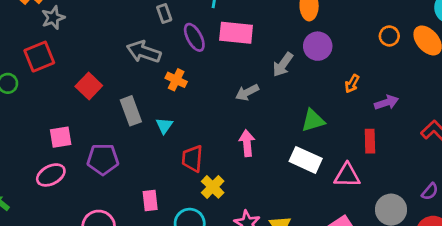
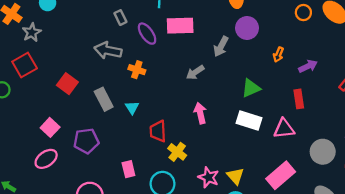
pink square: (61, 137) -> (50, 127), turned -30

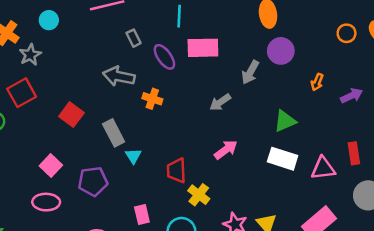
red rectangle: (299, 99) -> (354, 153), moved
cyan triangle: (132, 108) -> (133, 156), moved
pink arrow: (200, 113) -> (226, 150), turned 66
pink ellipse: (46, 159) -> (46, 202), turned 35

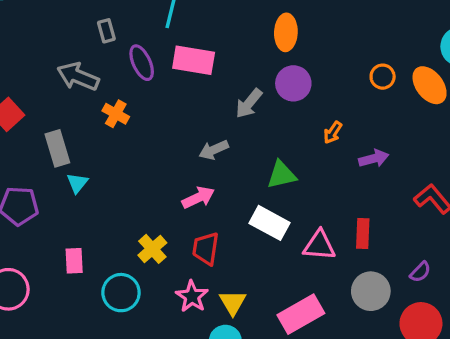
gray arrow: (220, 102) -> (214, 150), moved
red trapezoid: (177, 170) -> (206, 249), moved

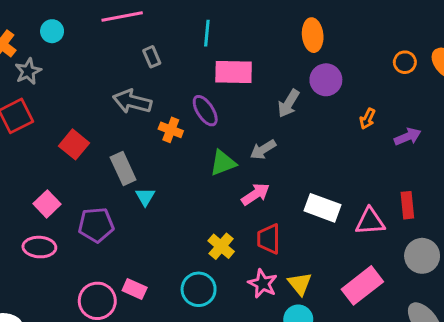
purple ellipse: (142, 63) -> (205, 111), moved
green triangle: (281, 175) -> (223, 163), moved
pink rectangle: (74, 261) -> (135, 289), moved, turned -55

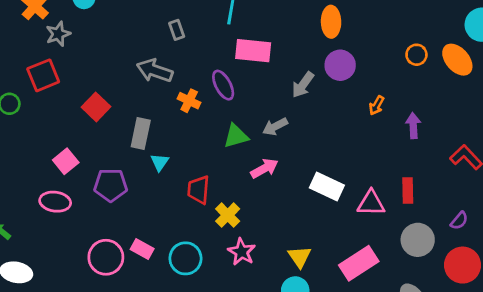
purple arrow: (408, 137) -> (413, 126), turned -75
gray rectangle: (123, 168) -> (141, 134), turned 32
red trapezoid: (269, 239) -> (198, 190), moved
pink star: (263, 284) -> (242, 252), moved
cyan circle: (199, 289) -> (185, 258), moved

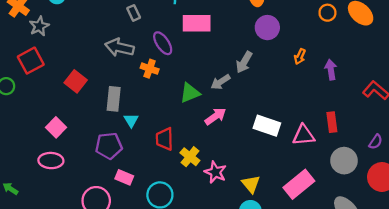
purple ellipse: (223, 85) -> (163, 43), moved
gray arrow: (303, 85) -> (244, 62), moved
purple pentagon: (111, 185) -> (109, 146), moved
pink rectangle: (142, 249) -> (124, 177), moved
pink star: (242, 252) -> (215, 172), moved

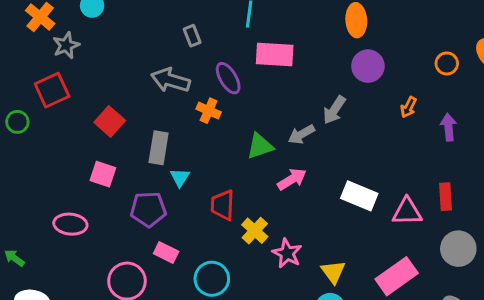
orange circle: (327, 13) -> (447, 63), moved
pink square: (56, 127) -> (103, 174), moved, turned -30

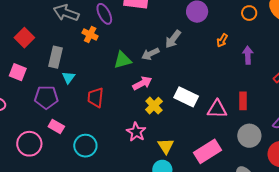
yellow cross: (255, 231) -> (154, 106), moved

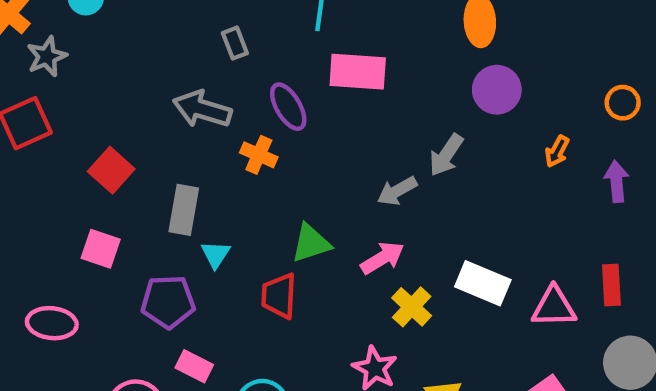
orange circle: (249, 13) -> (623, 103), moved
green triangle: (123, 60) -> (311, 243), moved

